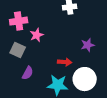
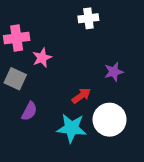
red arrow: (65, 62) -> (81, 96), turned -40

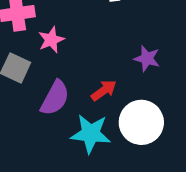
purple star: (114, 72) -> (147, 59), turned 30
purple semicircle: (29, 111) -> (55, 98), moved, size x1.4

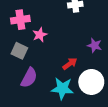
purple semicircle: (55, 98) -> (29, 78), moved

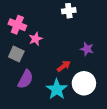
pink cross: (20, 20) -> (17, 25), turned 30
cyan star: (62, 88) -> (57, 89), turned 30

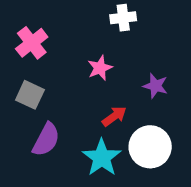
pink cross: (17, 25) -> (32, 43), turned 30
pink star: (36, 39) -> (100, 68), moved

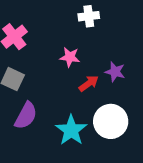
pink star: (100, 68) -> (70, 57), turned 30
red arrow: (114, 116) -> (89, 83), moved

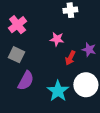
red arrow: (89, 83) -> (70, 58), turned 152

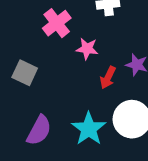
pink cross: (18, 25) -> (57, 23), moved
purple semicircle: (26, 81) -> (39, 130), moved

